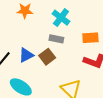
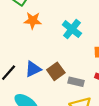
gray rectangle: (56, 39) -> (76, 82), moved

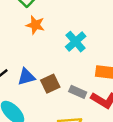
gray rectangle: (76, 82) -> (78, 92), moved

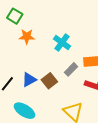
gray rectangle: (78, 92) -> (71, 69), moved, turned -56

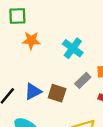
green square: (15, 16) -> (17, 16), turned -35
brown square: (49, 81) -> (57, 93), turned -35

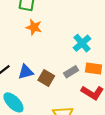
cyan cross: (73, 48) -> (82, 43), moved

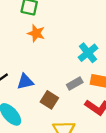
brown square: (46, 78) -> (49, 100), moved

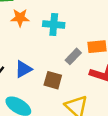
cyan cross: (88, 53) -> (54, 24), moved, turned -30

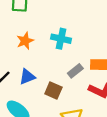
orange star: (20, 18) -> (25, 41), moved, turned -30

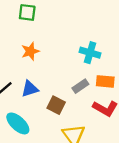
cyan cross: (61, 39) -> (90, 53), moved

